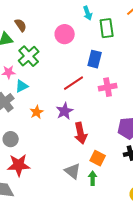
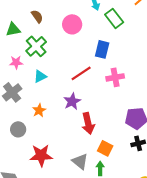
brown semicircle: (21, 25) -> (37, 16), moved
green rectangle: (107, 28) -> (114, 18), turned -30
cyan triangle: (22, 86) -> (40, 76), moved
orange star: (37, 112) -> (39, 110), moved
red star: (19, 165) -> (41, 155), moved

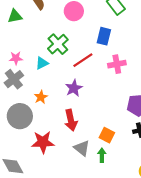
green cross: (36, 46) -> (58, 44), moved
pink star: (16, 62) -> (16, 58), moved
red arrow: (88, 123) -> (71, 120), moved
gray circle: (18, 129) -> (20, 116), size x1.6

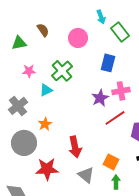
pink star: (16, 58) -> (29, 71), moved
red line: (83, 60) -> (115, 118), moved
purple star: (74, 88) -> (100, 98), moved
green arrow: (102, 155) -> (116, 182), moved

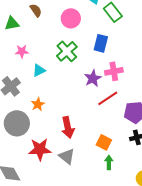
green cross: (62, 71) -> (67, 51), moved
gray triangle: (86, 175) -> (67, 156), moved

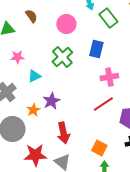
purple star: (93, 78) -> (51, 101), moved

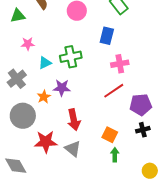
green cross: (62, 57) -> (71, 57), moved, turned 30
purple star: (51, 101) -> (62, 88), turned 30

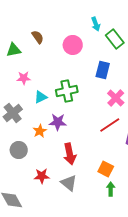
pink cross: (120, 64) -> (116, 98), turned -36
gray circle: (23, 116) -> (19, 150), size x0.7
red star: (46, 142) -> (42, 176), size x0.7

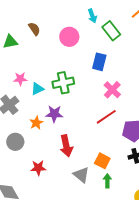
pink star: (24, 78) -> (20, 79), moved
gray triangle: (69, 183) -> (81, 175), moved

